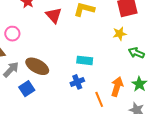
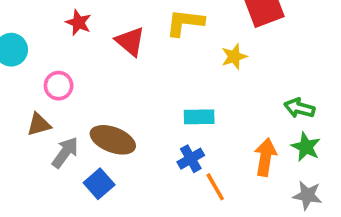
yellow star: (120, 34) -> (234, 57), moved
green arrow: (136, 53) -> (299, 108), moved
orange line: (99, 99) -> (215, 187), moved

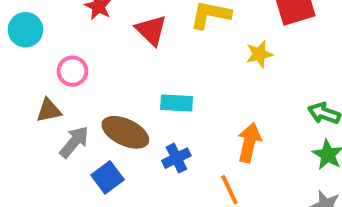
cyan rectangle: (199, 117) -> (177, 103), moved
orange arrow: (265, 157) -> (249, 143), moved
blue cross: (191, 159) -> (176, 158), moved

